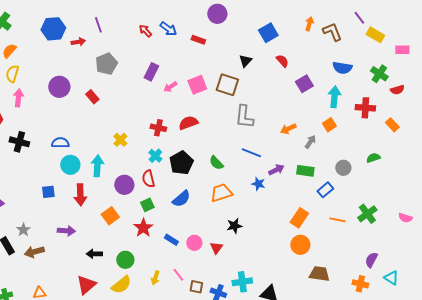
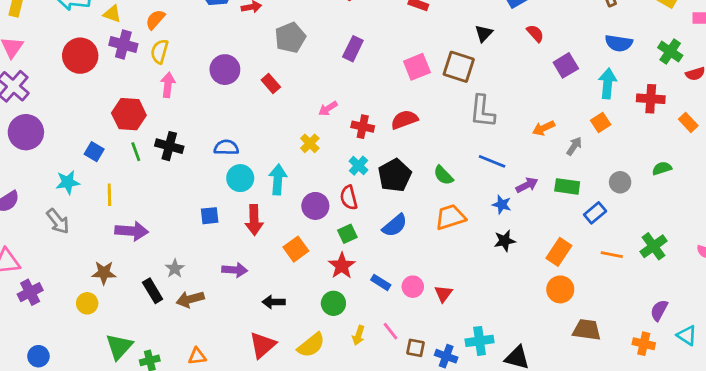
pink arrow: (170, 87) -> (328, 109), moved
black star: (234, 226) -> (505, 241), moved
green circle: (125, 260) -> (333, 303), moved

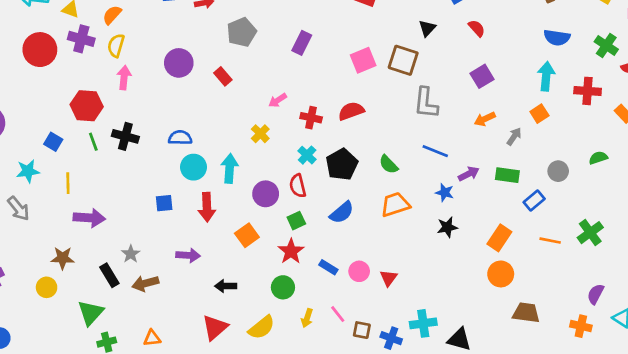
purple square: (566, 65) -> (482, 76), moved
green triangle: (119, 346) -> (91, 313), moved

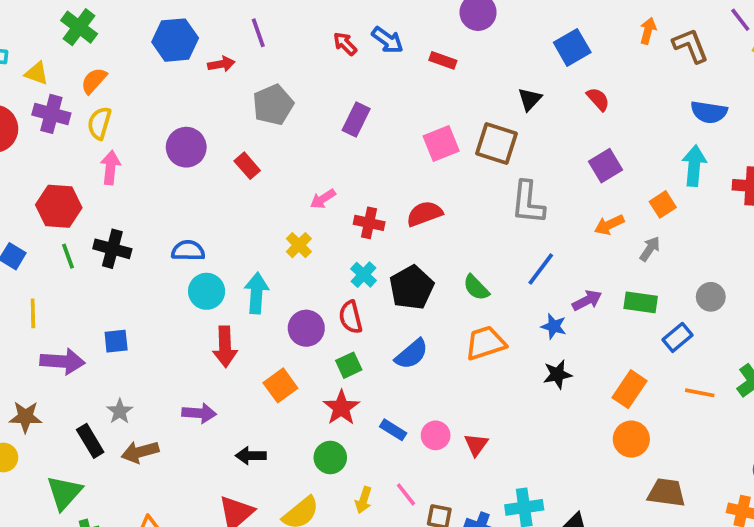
orange square: (539, 114) -> (663, 204), moved
blue line: (435, 151) -> (541, 269), turned -75
blue square: (164, 203) -> (116, 341), moved

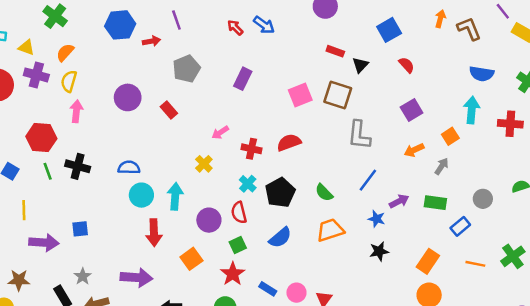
red rectangle: (443, 60) -> (335, 51), moved
purple arrow: (199, 413) -> (136, 278), size x1.4

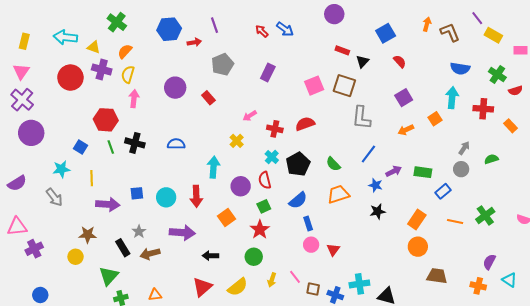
gray arrow: (442, 166) -> (464, 148), moved
cyan circle: (141, 195) -> (166, 197), moved
blue rectangle: (268, 289) -> (308, 224), moved, turned 40

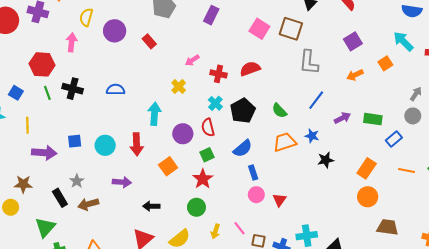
yellow semicircle: (128, 74) -> (86, 17), moved
pink square: (314, 86) -> (259, 29), turned -36
cyan arrow: (452, 98) -> (403, 41), turned -50
blue star: (376, 185) -> (312, 136), moved
purple arrow: (182, 233) -> (122, 182), size x0.7

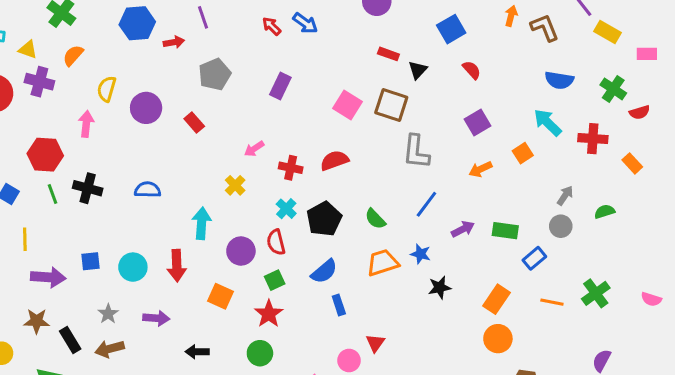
orange square: (168, 166) -> (221, 296), turned -30
gray star: (77, 181) -> (108, 314), moved
brown star: (23, 184) -> (37, 321), moved
pink circle: (256, 195) -> (349, 361), moved

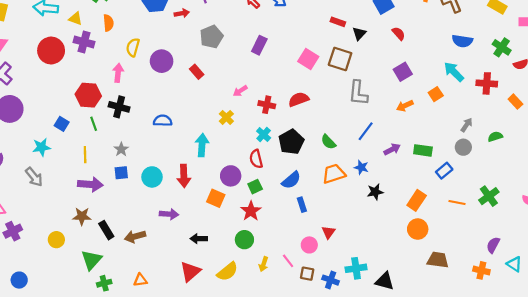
orange semicircle: (73, 55) -> (108, 23), turned 133
black cross: (88, 188) -> (119, 107), moved
yellow line: (25, 239) -> (85, 155), moved
purple circle: (241, 251) -> (231, 176), moved
gray star: (108, 314) -> (121, 149), moved

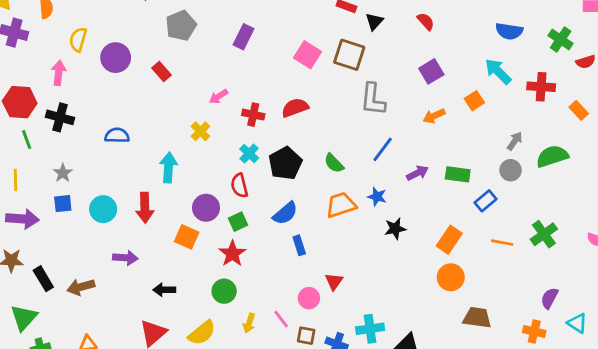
green semicircle: (495, 137) -> (552, 156), size x1.6

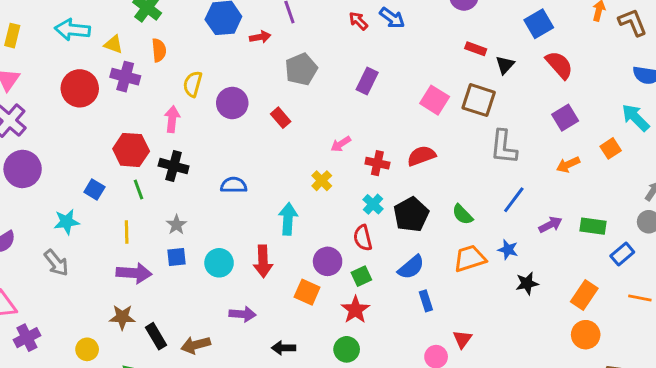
red semicircle: (426, 21) -> (559, 65), size x1.5

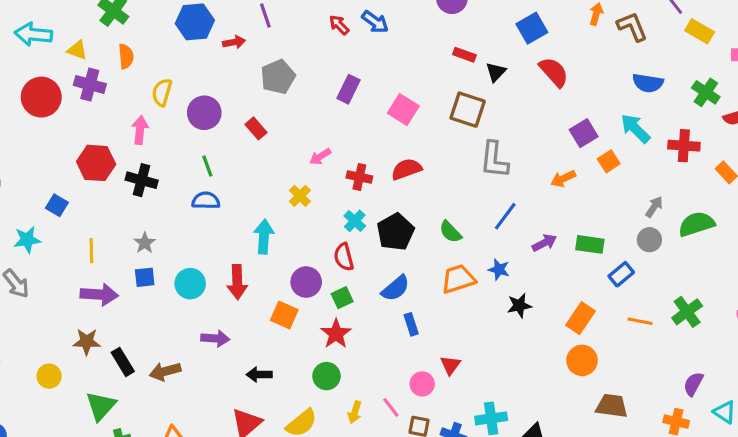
pink square: (435, 100) -> (403, 110), moved
purple square: (565, 118) -> (584, 133), moved
green line: (138, 190) -> (207, 166), moved

